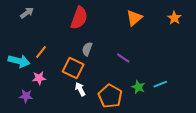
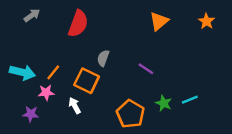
red semicircle: (79, 18) -> (78, 24), moved
orange line: (41, 52) -> (53, 72), moved
white arrow: (80, 89) -> (75, 106), moved

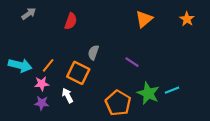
red semicircle: (78, 24) -> (71, 21), size x0.7
green star: (164, 103) -> (148, 93), size x1.5
purple star: (31, 114) -> (42, 103), moved

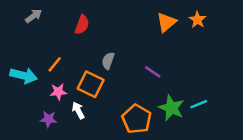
orange star: (187, 19) -> (197, 20), moved
orange line: (48, 65) -> (55, 64), moved
pink star: (42, 84) -> (58, 92), moved

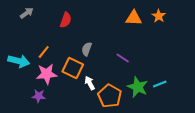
orange triangle: (166, 22) -> (134, 18), turned 42
pink star: (58, 92) -> (47, 74), size x1.5
white arrow: (78, 110) -> (90, 83), moved

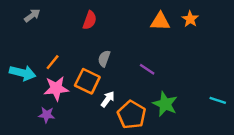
red semicircle: (66, 20) -> (90, 20), moved
white arrow: (90, 83) -> (108, 99), turned 64
cyan line: (160, 84) -> (218, 100), moved, turned 40

